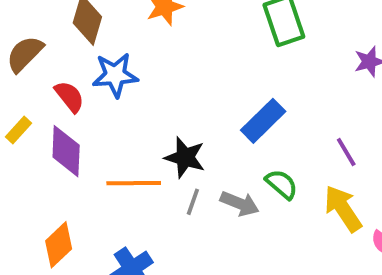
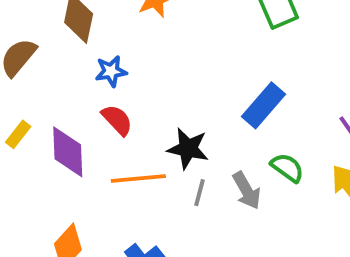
blue star: (115, 75) -> (111, 71), size x0.7
red semicircle: (69, 97) -> (117, 120), moved
gray arrow: (240, 204) -> (247, 191), turned 42

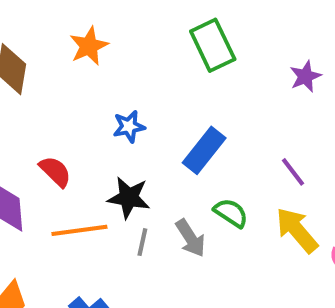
blue star: (111, 71) -> (129, 127), moved

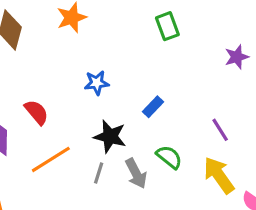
green rectangle: (213, 45) -> (167, 26), size x0.7
blue rectangle: (204, 150) -> (153, 107), size x0.6
black star: (129, 198) -> (110, 136), moved
orange line: (79, 230) -> (51, 159), turned -30

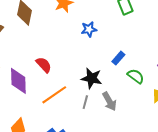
blue star: (97, 83) -> (89, 29), moved
green semicircle: (169, 157) -> (136, 76), moved

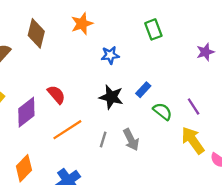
black star: (92, 78) -> (111, 97), moved
purple diamond: (18, 81) -> (26, 112), turned 52

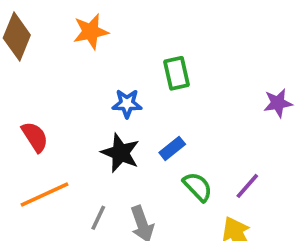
green rectangle: (153, 29) -> (177, 73), moved
blue star: (110, 55) -> (127, 104), moved
purple line: (194, 107) -> (247, 186), turned 66

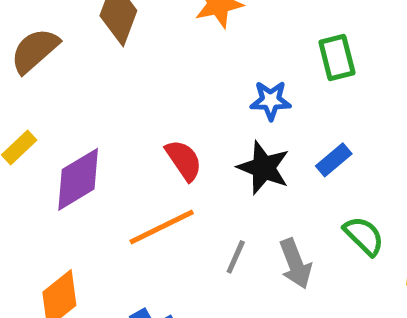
red semicircle: (35, 137) -> (184, 160), moved
green semicircle: (198, 187) -> (364, 236), moved

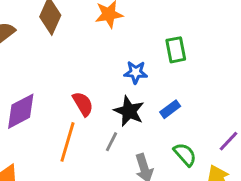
orange line: (162, 227) -> (68, 142), turned -51
gray line: (236, 257) -> (111, 142), moved

